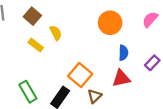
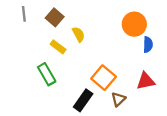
blue semicircle: (123, 53) -> (148, 45), moved
green rectangle: (28, 92) -> (47, 74), moved

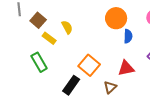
brown square: (55, 17) -> (38, 20), moved
brown triangle: (118, 99) -> (110, 87), moved

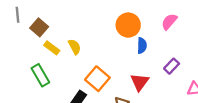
yellow semicircle: (67, 27) -> (75, 47), moved
red triangle: (126, 68) -> (140, 82), turned -42

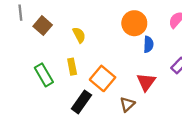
yellow semicircle: (75, 47) -> (79, 35), moved
yellow rectangle: (52, 48) -> (72, 67), moved, turned 42

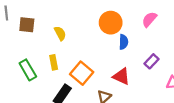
brown square: (43, 26) -> (27, 25), turned -35
red triangle: (146, 82) -> (121, 76), turned -42

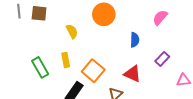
orange circle: (111, 23) -> (104, 14), moved
brown square: (27, 25) -> (39, 13), moved

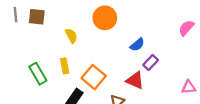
pink semicircle: (160, 18) -> (186, 28), moved
blue semicircle: (135, 40) -> (137, 45), turned 48
purple rectangle: (162, 59) -> (151, 63), moved

